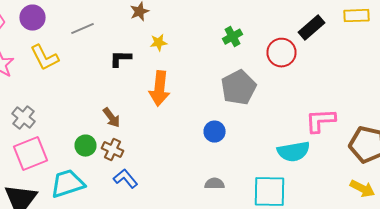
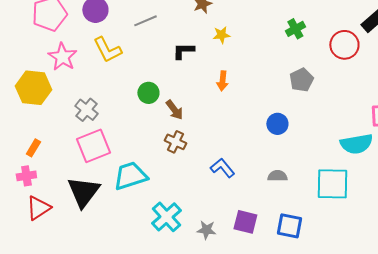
gray pentagon: (238, 88) -> (301, 80), size x0.7
orange arrow: (160, 89) -> (222, 81), size x0.6
green circle: (86, 146) -> (148, 93), moved
blue L-shape: (126, 179) -> (222, 168), moved

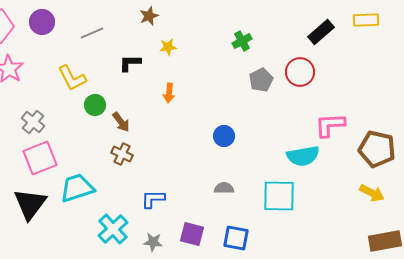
red circle: (344, 45) -> (300, 72), moved
yellow L-shape: (107, 50) -> (72, 78), moved
gray pentagon: (301, 80) -> (261, 80), moved
blue L-shape: (222, 168) -> (153, 199), moved, turned -50

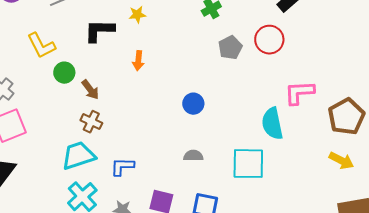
black L-shape: (130, 63) -> (99, 31), size x1.4
brown pentagon: (377, 149) -> (346, 117), turned 30
cyan semicircle: (303, 156) -> (272, 124), turned 88
cyan trapezoid: (77, 188) -> (78, 156), moved

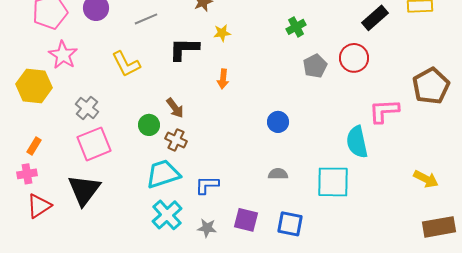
green circle: (64, 73) -> (149, 125), moved
brown pentagon: (346, 117) -> (431, 86), moved

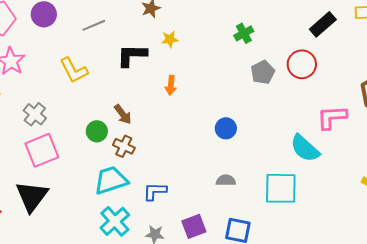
cyan semicircle: (357, 142) -> (305, 148), turned -36
purple square: (246, 220) -> (194, 226), turned -35

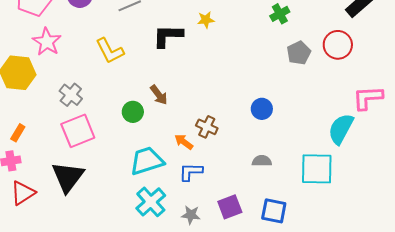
orange arrow: (171, 85) -> (184, 142), moved, turned 120
brown cross: (124, 146) -> (207, 127), moved
cyan semicircle: (305, 148) -> (341, 129), turned 76

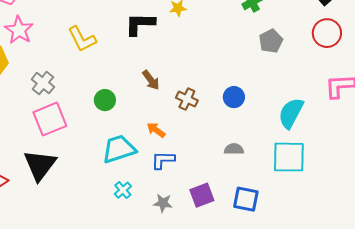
red circle: (338, 45) -> (327, 33), moved
brown arrow: (159, 95) -> (151, 80), moved
brown cross: (207, 127) -> (187, 99), moved
cyan semicircle: (341, 129) -> (291, 113), moved
cyan cross: (151, 202) -> (123, 190), size x0.6

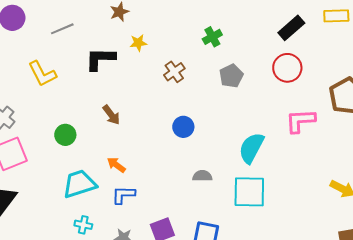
blue circle: (234, 97) -> (183, 127), moved
brown cross: (187, 99) -> (174, 72), moved, turned 30
gray semicircle: (234, 149) -> (202, 176), moved
cyan cross: (123, 190) -> (83, 225), turned -36

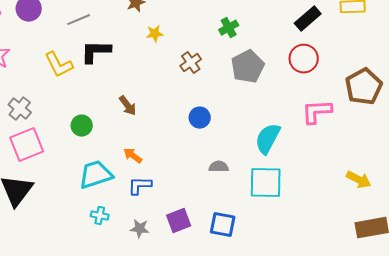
black L-shape: (100, 59) -> (96, 52), moved
gray pentagon: (231, 76) -> (248, 67), size x1.4

